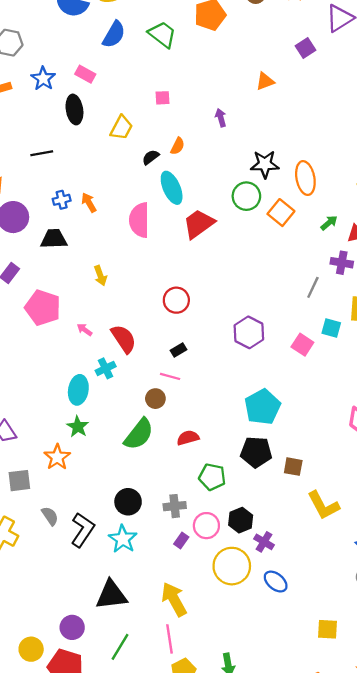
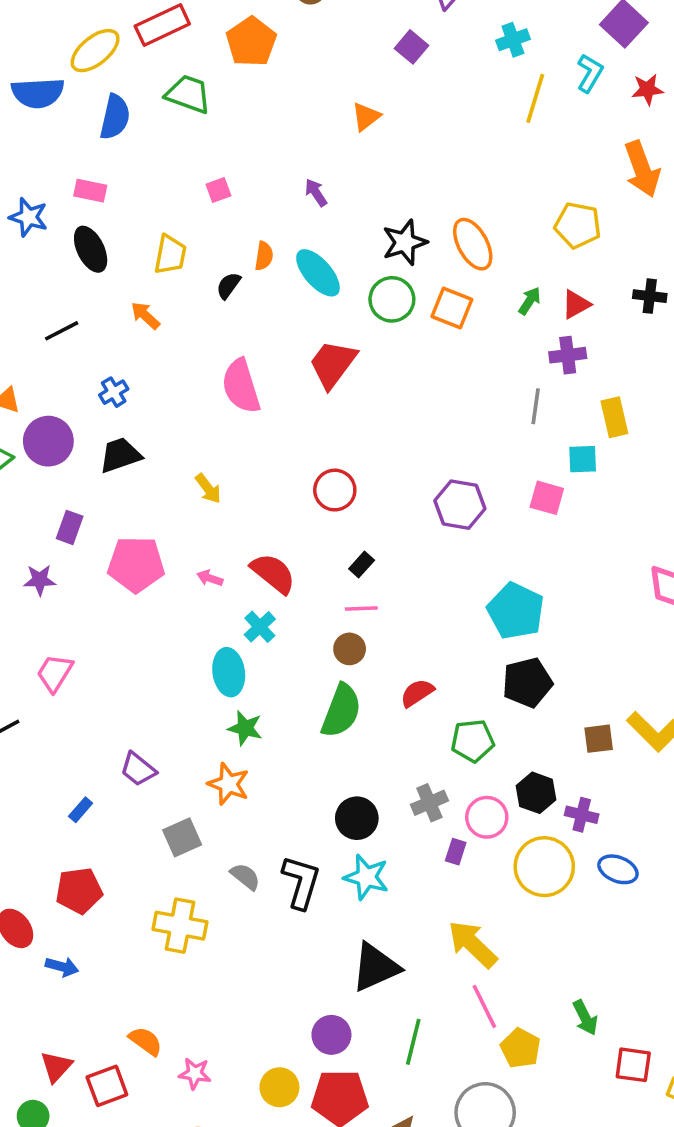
cyan ellipse: (172, 188) -> (318, 273), moved
orange arrow: (89, 203) -> (145, 315), moved
brown square: (293, 467) -> (599, 739), moved

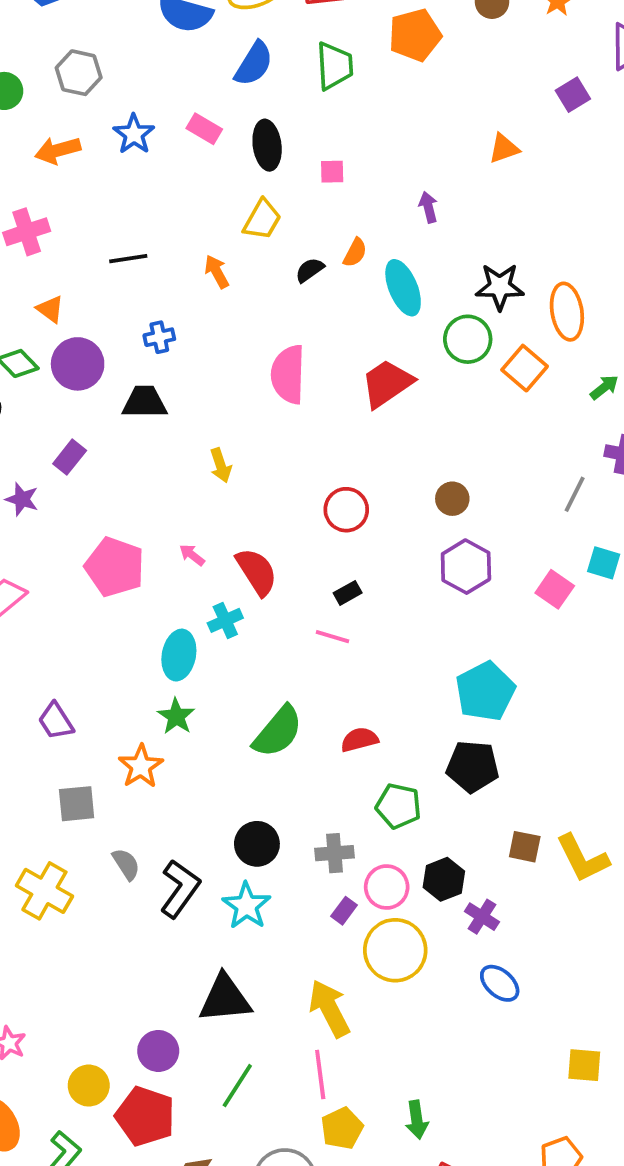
green trapezoid: (188, 94) -> (335, 66), turned 48
black ellipse: (91, 249) -> (267, 145), moved
pink pentagon: (136, 564) -> (115, 567), moved
brown circle: (350, 649) -> (452, 499), moved
yellow circle: (544, 867) -> (395, 950), moved

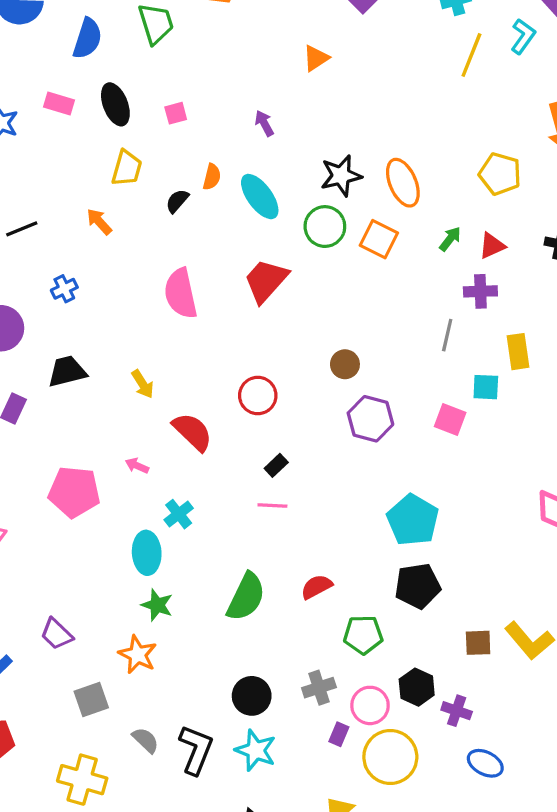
black trapezoid: (144, 402) -> (67, 371), moved
red semicircle: (257, 572) -> (192, 432), moved

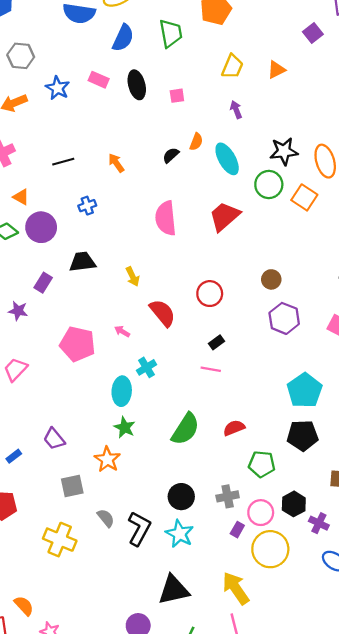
yellow trapezoid: (127, 168) -> (232, 67), moved

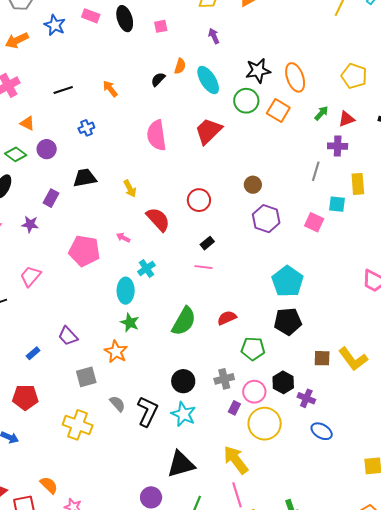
purple circle: (41, 227) -> (47, 149), size x0.7

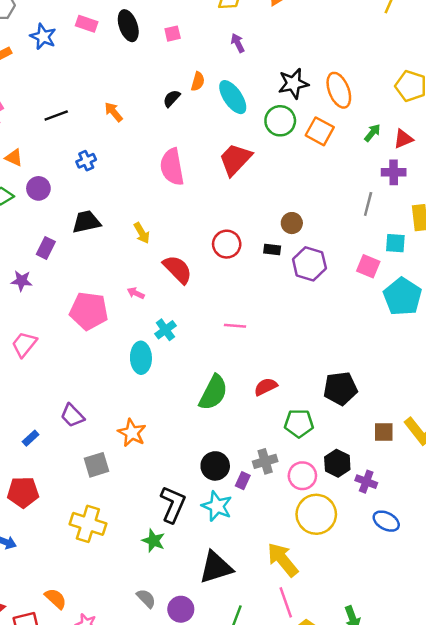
black rectangle: (207, 243) -> (272, 250), moved, turned 48
cyan pentagon: (288, 281) -> (403, 297), moved
green star: (130, 323) -> (153, 541), moved
gray semicircle: (117, 404) -> (146, 598), moved
purple rectangle: (234, 408) -> (243, 481), moved

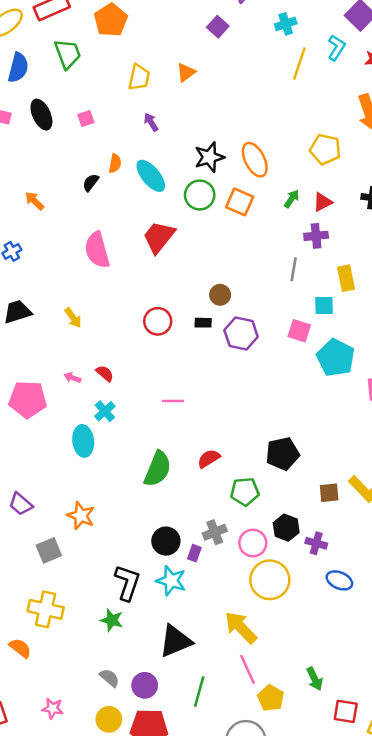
red semicircle: (178, 269) -> (105, 373), moved, size x0.6
orange semicircle: (56, 599) -> (20, 648), moved

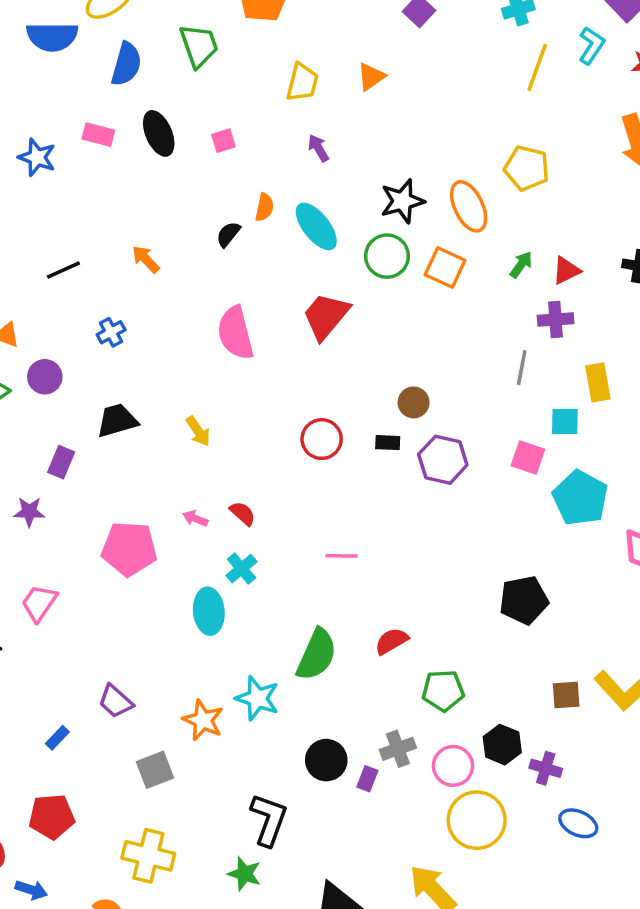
yellow pentagon: (325, 149) -> (527, 168), moved
black pentagon: (283, 454) -> (524, 600), moved
cyan star: (171, 581) -> (257, 698), moved

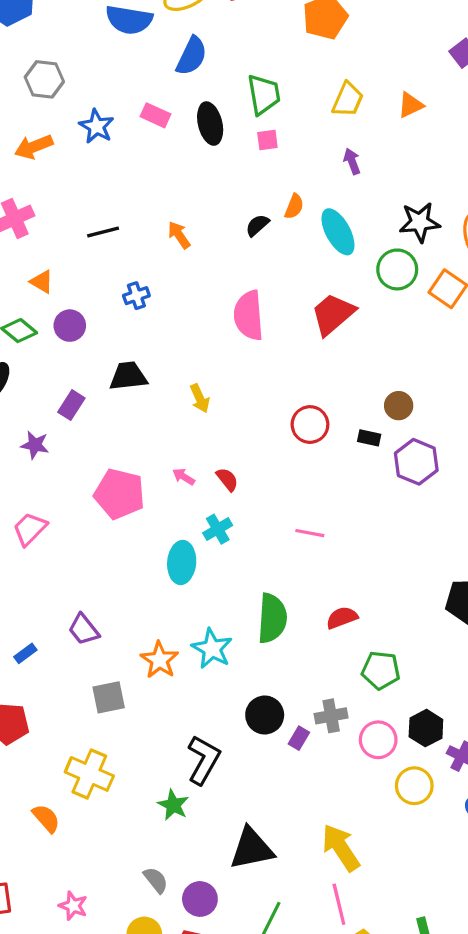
green trapezoid: (199, 46) -> (264, 94), moved
green semicircle: (317, 655) -> (272, 618), turned -30
yellow circle: (477, 820) -> (414, 786), moved, size x0.7

